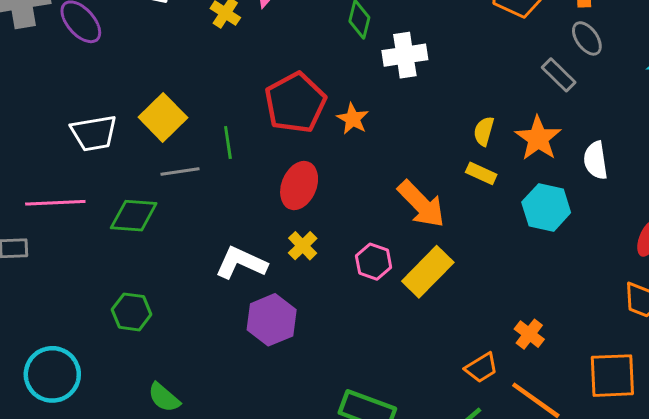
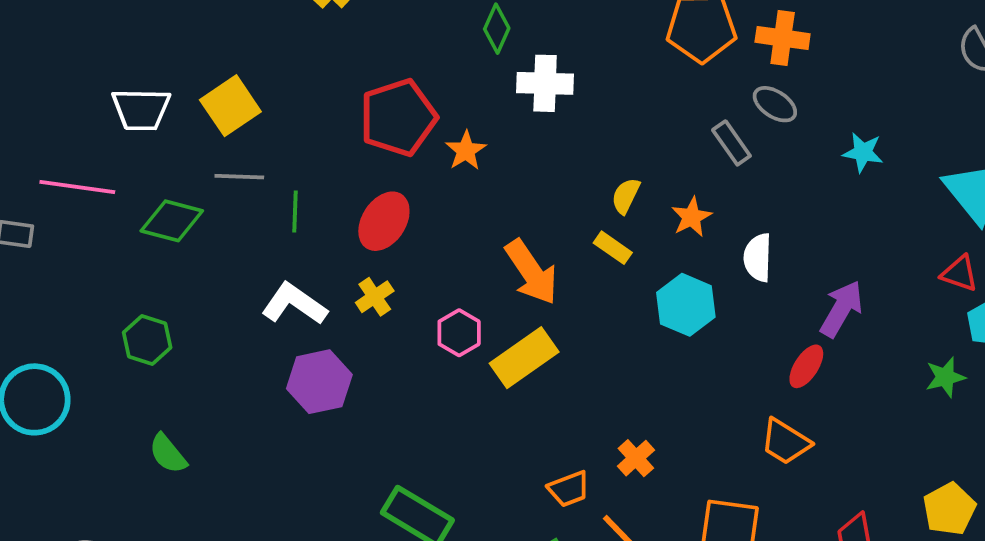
gray ellipse: (587, 38) -> (775, 104), turned -32
orange star: (538, 138) -> (692, 217), size x0.7
green line: (228, 142) -> (295, 211), moved

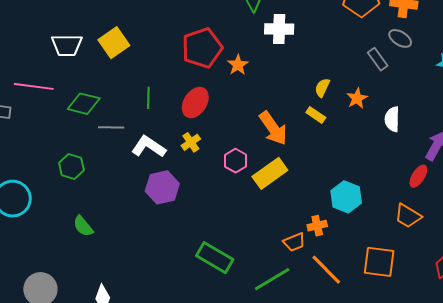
gray line: (239, 177) -> (111, 127), moved
cyan hexagon: (686, 305) -> (346, 197), moved
orange cross: (636, 458) -> (317, 226), moved, turned 30

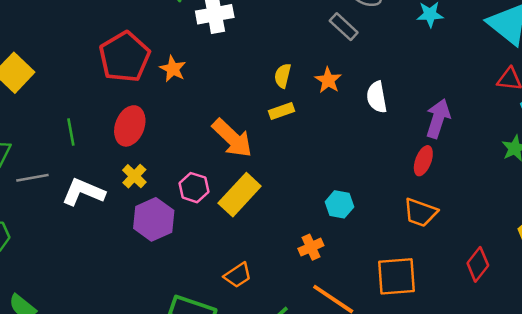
yellow rectangle: (316, 115) -> (282, 111), turned -42
purple hexagon: (162, 187) -> (154, 219), moved
cyan hexagon: (346, 197) -> (339, 204), size x0.7
orange trapezoid: (294, 242) -> (238, 275), moved

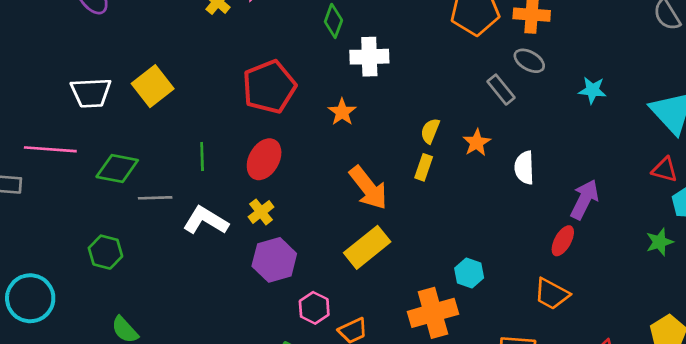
orange star: (173, 69) -> (342, 112), moved
yellow rectangle: (282, 111) -> (424, 167), turned -60
pink hexagon: (194, 188) -> (314, 308), moved
orange cross: (311, 247) -> (433, 313), size x1.8

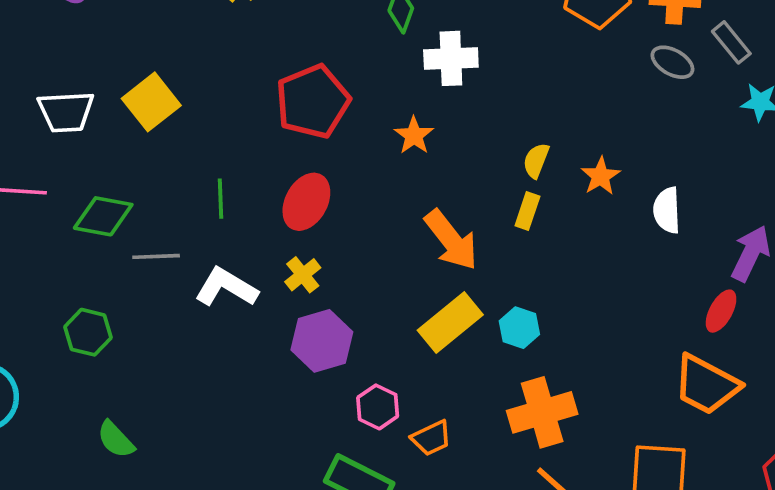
gray rectangle: (501, 90) -> (731, 42), moved
cyan hexagon: (469, 273) -> (519, 328), moved
orange trapezoid: (552, 294) -> (706, 385), size x1.4

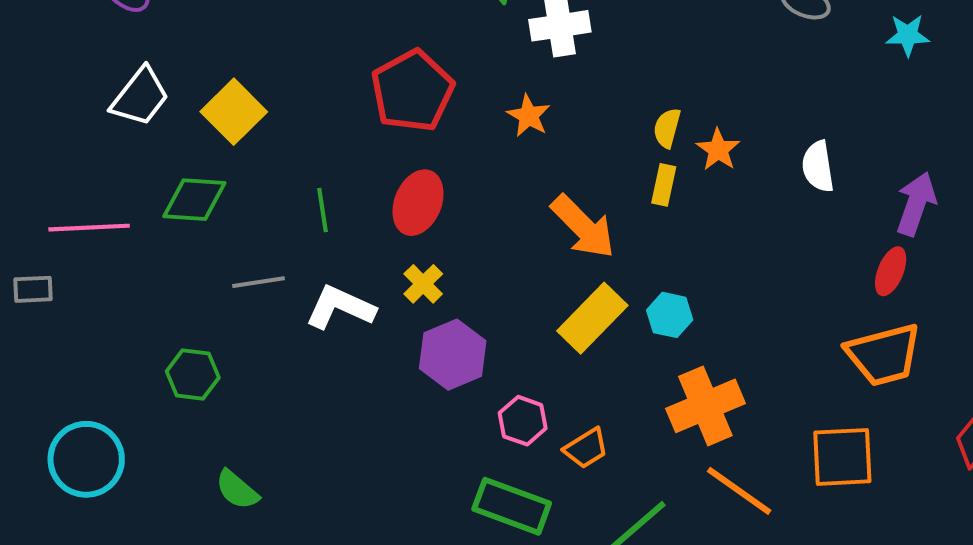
white trapezoid: (66, 112) -> (140, 97), moved, turned -42
orange star: (601, 176) -> (718, 150), moved
green diamond: (103, 216) -> (194, 200), moved
orange trapezoid: (706, 385) -> (884, 355), turned -36

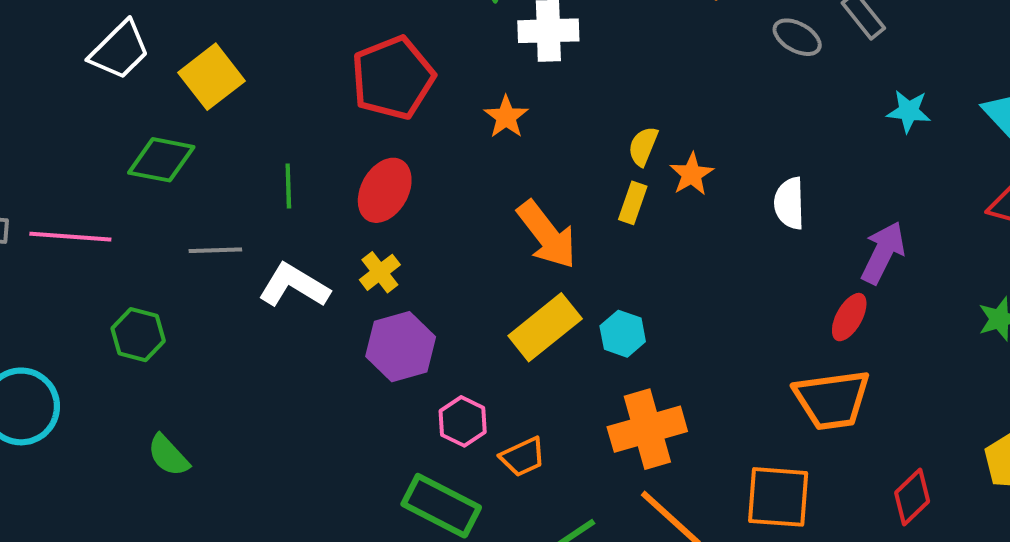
cyan star: (908, 35) -> (909, 111), moved
pink line: (89, 228) -> (70, 237), moved

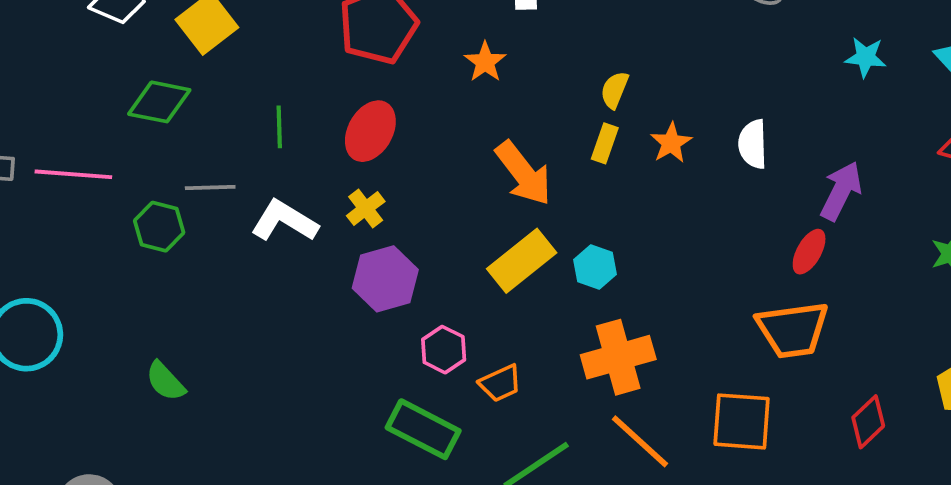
orange star: (692, 174) -> (671, 143), moved
green hexagon: (138, 335) -> (159, 227), moved

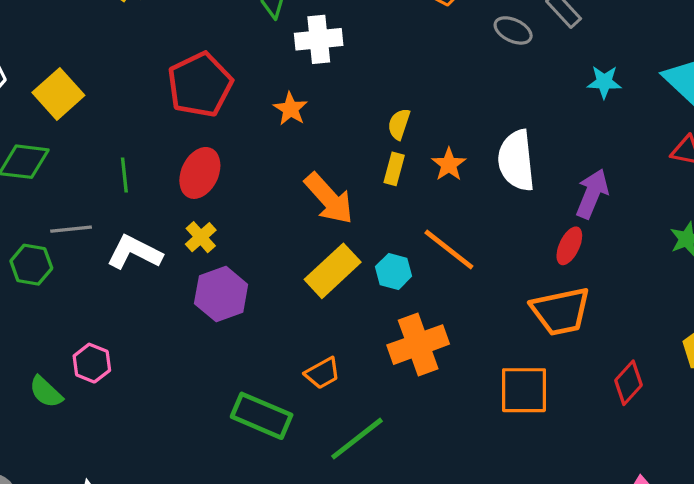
white semicircle: (753, 144) -> (516, 160), size x1.5
pink hexagon: (444, 350) -> (92, 363), moved
orange line: (640, 441) -> (449, 249), moved

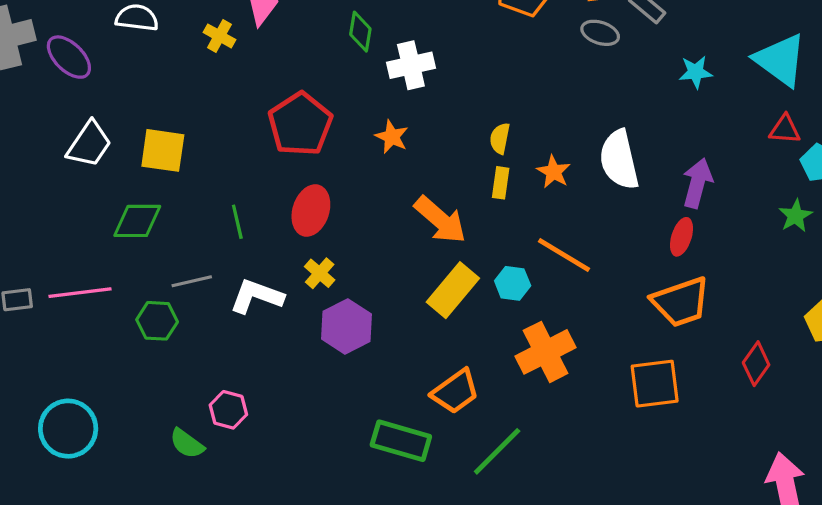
yellow square: (58, 94) -> (163, 150), turned -33
orange trapezoid: (322, 373) -> (455, 392), size x1.4

